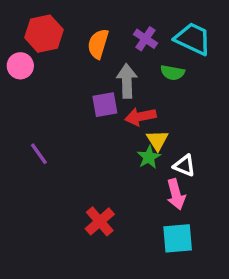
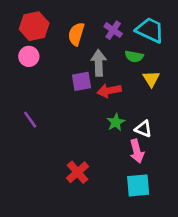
pink circle: (20, 66) -> (29, 56), moved
yellow triangle: (157, 140) -> (151, 79), moved

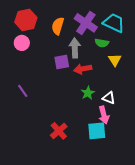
purple cross: (113, 30) -> (86, 23), size x1.6
cyan square: (138, 185) -> (97, 131), moved

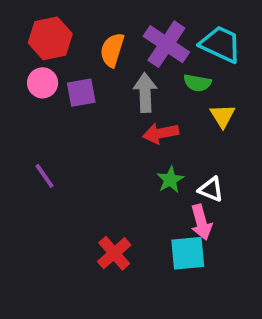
purple square: (62, 62) -> (81, 93), moved

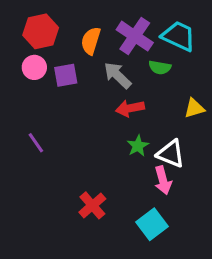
gray arrow: (145, 93) -> (117, 75), turned -44
yellow triangle: (223, 116) -> (194, 108), moved, turned 45
white triangle: (211, 189) -> (171, 154), size x1.4
cyan square: (188, 253) -> (152, 224), moved, turned -32

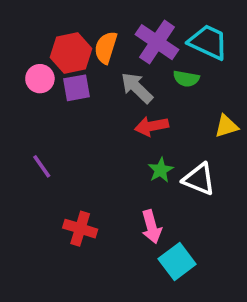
red hexagon: (41, 31) -> (71, 53), moved
pink arrow: (163, 180) -> (151, 227), moved
red cross: (92, 205) -> (80, 229), moved, turned -32

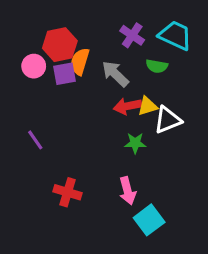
purple cross: (157, 42) -> (132, 35), size x0.7
orange semicircle: (106, 48) -> (80, 61), moved
yellow triangle: (226, 126) -> (148, 106), moved
green star: (161, 170) -> (135, 143), turned 30
white triangle: (199, 179) -> (168, 120), moved, turned -44

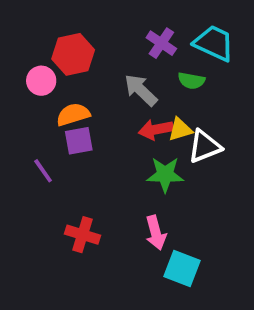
orange semicircle: (80, 61) -> (73, 114), moved, turned 56
purple square: (64, 74) -> (79, 141), moved
green star: (135, 143) -> (165, 175), size x1.4
cyan square: (149, 220) -> (182, 268), turned -32

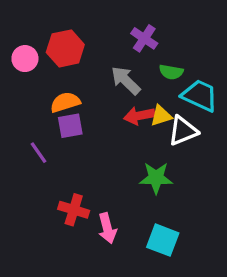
cyan trapezoid: (214, 43) -> (200, 96), moved
pink circle: (41, 81) -> (25, 59), moved
green star: (165, 175) -> (156, 178), moved
pink arrow: (156, 233) -> (107, 228), moved

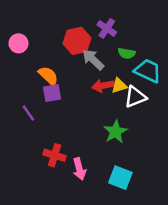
red hexagon: (65, 48) -> (77, 41), moved
orange semicircle: (65, 102) -> (48, 76), turned 60
green star: (156, 178) -> (115, 132), turned -30

